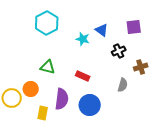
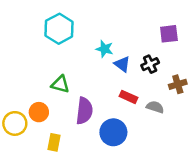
blue triangle: (102, 30) -> (122, 64), moved
red rectangle: (83, 76) -> (129, 97), moved
gray semicircle: (123, 85) -> (155, 107), turned -88
purple semicircle: (62, 99) -> (84, 111), moved

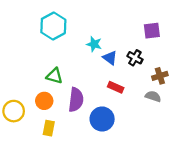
black cross: (150, 64) -> (135, 58), turned -35
gray semicircle: (155, 107) -> (153, 96), moved
orange circle: (39, 112) -> (44, 101), moved

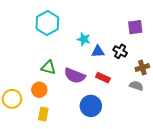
blue triangle: (110, 58) -> (98, 51), turned -40
purple semicircle: (76, 100) -> (75, 76), moved, turned 105

